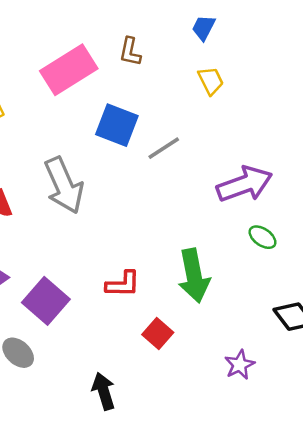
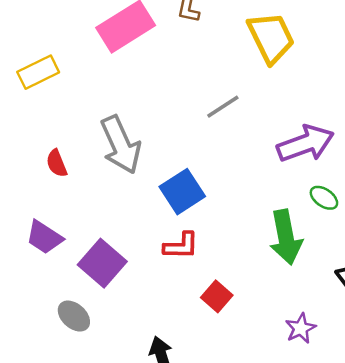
yellow trapezoid: (211, 81) -> (271, 38), size x1.8
blue square: (117, 125) -> (182, 192), moved, turned 36
green arrow: (194, 276) -> (286, 237), moved

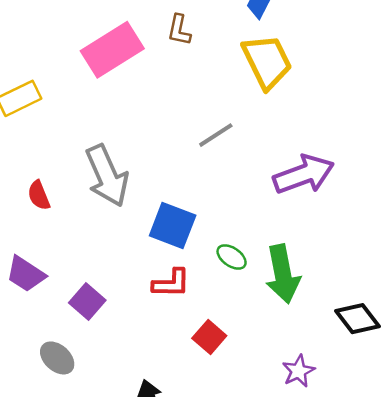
blue square: (182, 192) -> (173, 226), turned -36
green ellipse: (324, 198) -> (232, 257), moved
purple square: (102, 263) -> (87, 302), size x0.7

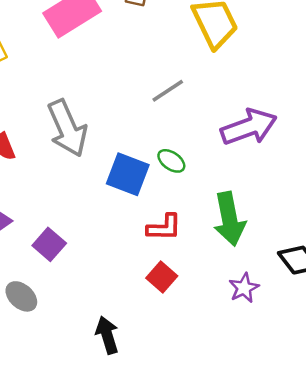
green ellipse: (232, 257) -> (171, 161), moved
red L-shape: (171, 283) -> (164, 227), moved
purple star: (298, 371) -> (244, 288), moved

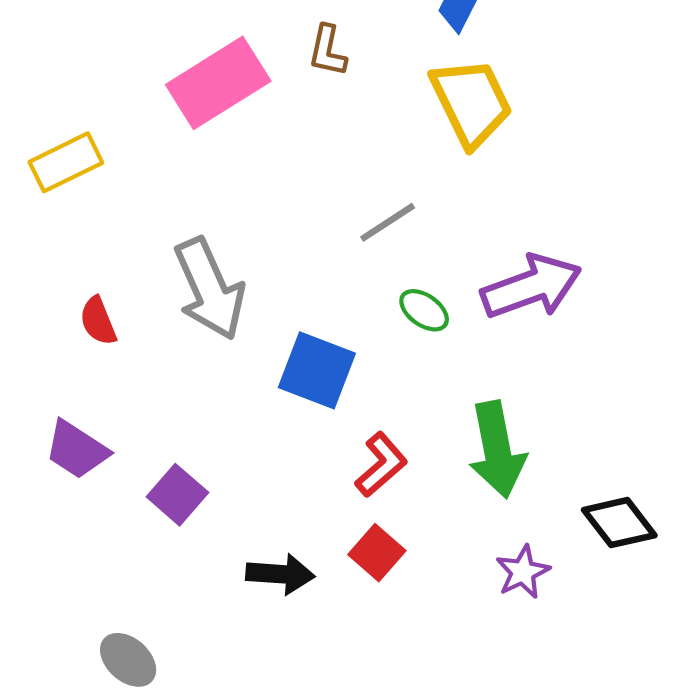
green ellipse: (171, 161) -> (424, 310), moved
red L-shape: (164, 227) -> (381, 465), turned -42
gray ellipse: (21, 296) -> (128, 660), moved
black arrow: (107, 335) -> (280, 574), moved, turned 111

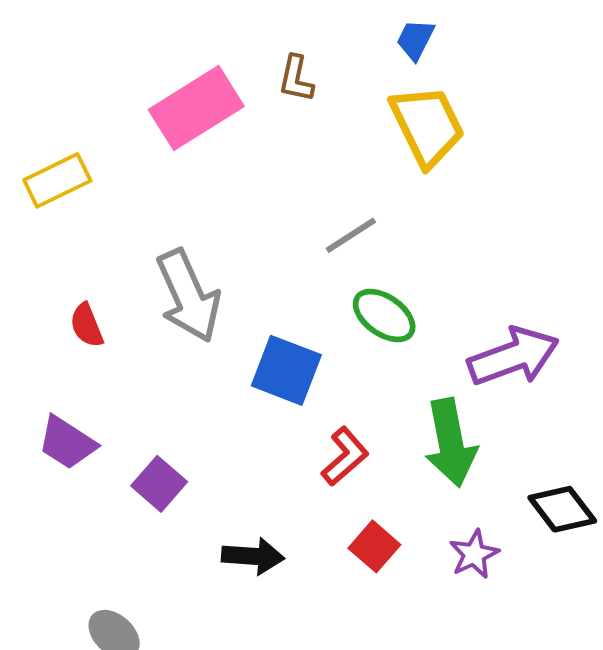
purple arrow: (531, 287) -> (513, 357), moved
green ellipse: (424, 310) -> (384, 315), size x1.4
red square: (377, 553) -> (374, 546), moved

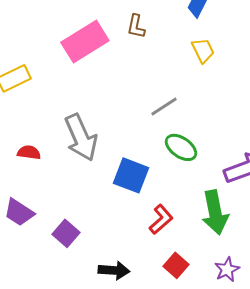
yellow trapezoid: (427, 126) -> (203, 50), size x0.6
red semicircle: (87, 325) -> (29, 152), turned 120

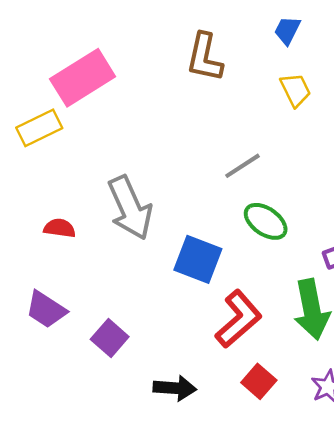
brown L-shape: (136, 26) -> (205, 57), size x1.5
pink rectangle: (85, 41) -> (83, 78), moved
red L-shape: (161, 219) -> (238, 319), size x1.4

